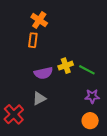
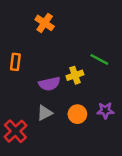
orange rectangle: (33, 40) -> (15, 62), moved
green line: (87, 70) -> (99, 59), moved
orange circle: (90, 121) -> (77, 114), moved

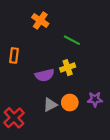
green line: (99, 59) -> (72, 40), moved
gray triangle: (45, 113) -> (50, 105), moved

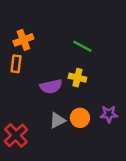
orange cross: (40, 20) -> (23, 40), moved, turned 35
yellow cross: (68, 68) -> (77, 78), turned 32

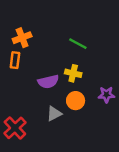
purple star: (109, 114) -> (106, 95), moved
orange circle: (80, 118) -> (76, 101), moved

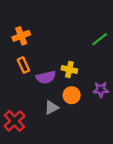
green line: (78, 44) -> (100, 39), moved, turned -66
orange rectangle: (15, 60) -> (23, 65), moved, turned -32

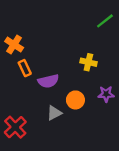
orange cross: (21, 36) -> (14, 44), moved, turned -36
green line: (100, 39) -> (105, 21), moved
yellow cross: (69, 69) -> (88, 62), moved

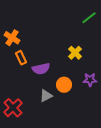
yellow cross: (88, 62) -> (75, 53), turned 32

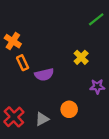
orange circle: (64, 85) -> (69, 109), moved
gray triangle: (46, 96) -> (42, 119), moved

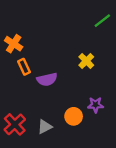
purple star: (97, 87) -> (95, 105), moved

